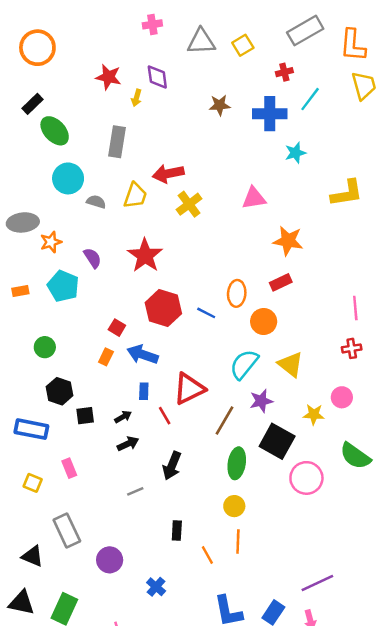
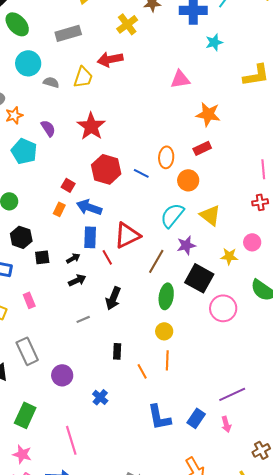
gray rectangle: (117, 142) -> (68, 33), turned 65
yellow cross: (189, 204) -> (127, 24), moved
blue rectangle: (144, 391) -> (90, 237), size x1.5

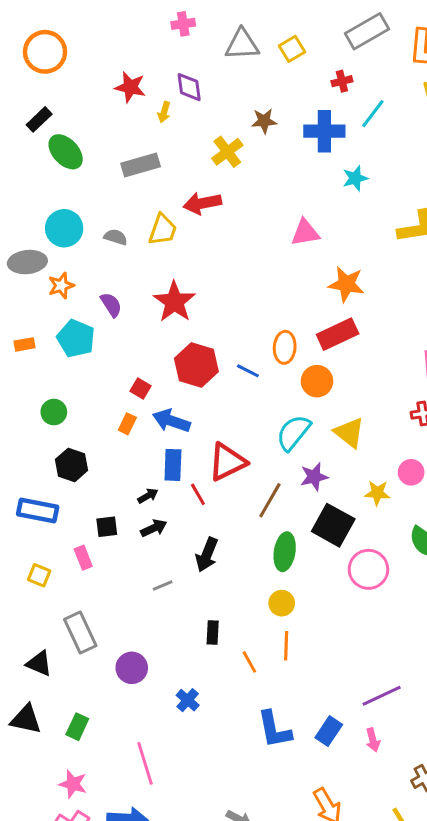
cyan circle: (28, 63) -> (64, 228), moved
red rectangle: (202, 148) -> (338, 334), size x1.5
black square: (42, 257) -> (107, 527), moved
green rectangle: (25, 415) -> (77, 727), size x0.7

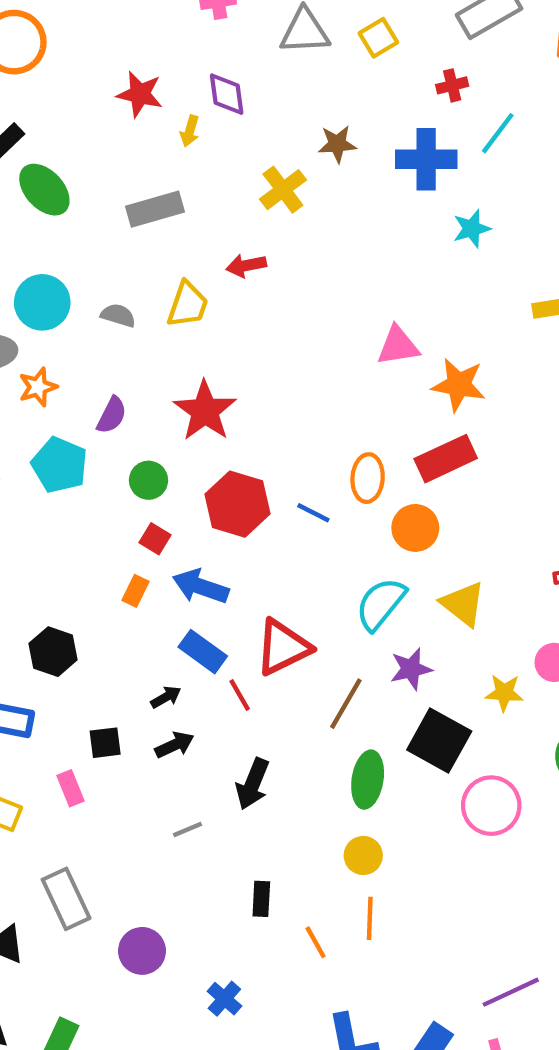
red arrow: (202, 203) -> (246, 265), size x0.7
pink triangle: (305, 233) -> (398, 346), moved
purple semicircle: (111, 305) -> (112, 415), turned 60
green circle: (54, 412) -> (149, 480), moved
blue rectangle: (173, 465) -> (203, 652), turned -56

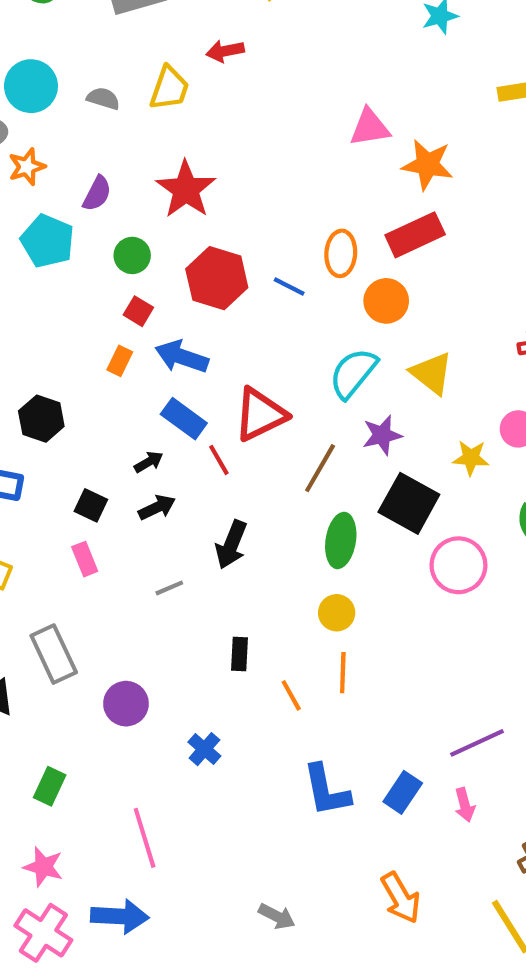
black square: (105, 743) -> (91, 505), turned 32
pink rectangle: (70, 788) -> (85, 559), moved

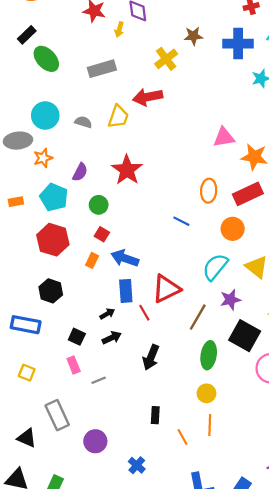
red arrow: (225, 51) -> (148, 97), size x1.5
orange ellipse: (341, 253) -> (209, 191), moved
red hexagon: (217, 278) -> (53, 240), moved
blue rectangle: (184, 419) -> (126, 291), turned 50
gray line: (169, 588) -> (99, 380), moved

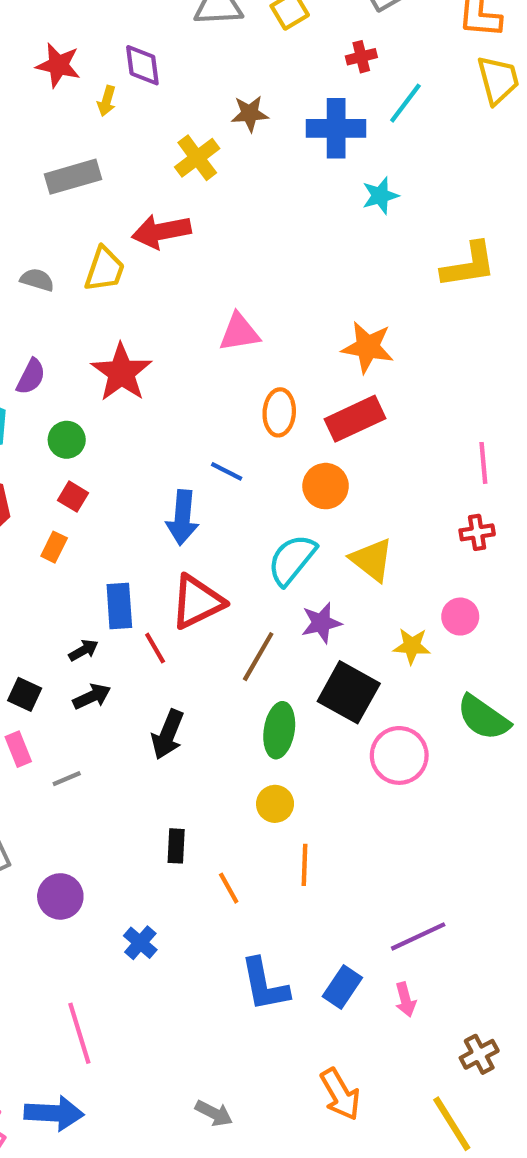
pink triangle: (224, 137) -> (239, 332), moved
blue arrow: (125, 258) -> (182, 518), moved, turned -104
orange line: (210, 425) -> (304, 865), moved

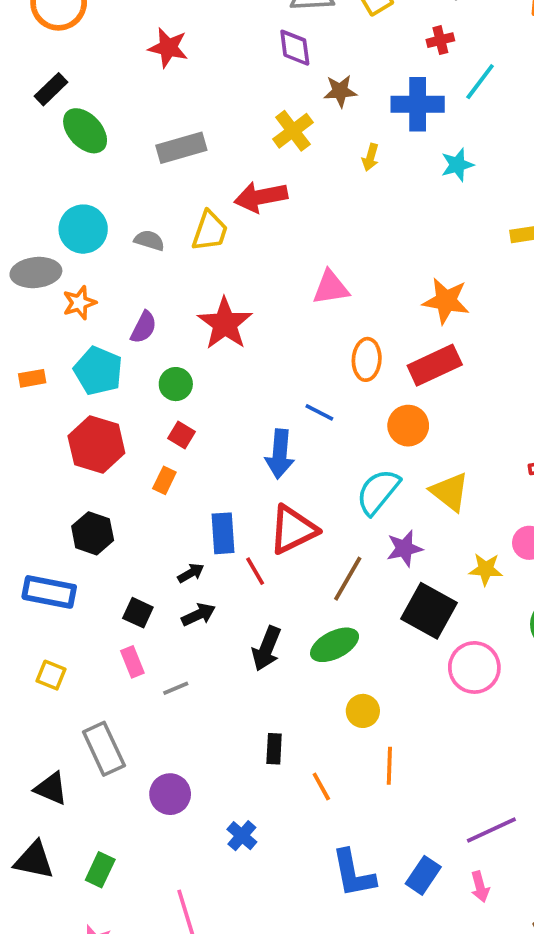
purple diamond: (142, 65) -> (295, 48), moved
yellow arrow: (107, 101) -> (370, 157), moved
green ellipse: (279, 730) -> (335, 645), moved, turned 54

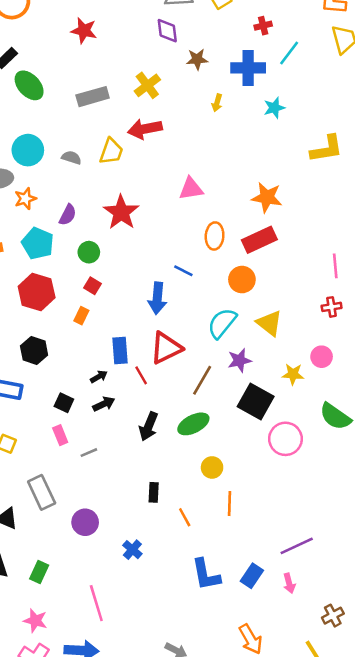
yellow cross: (293, 131) -> (147, 85), moved

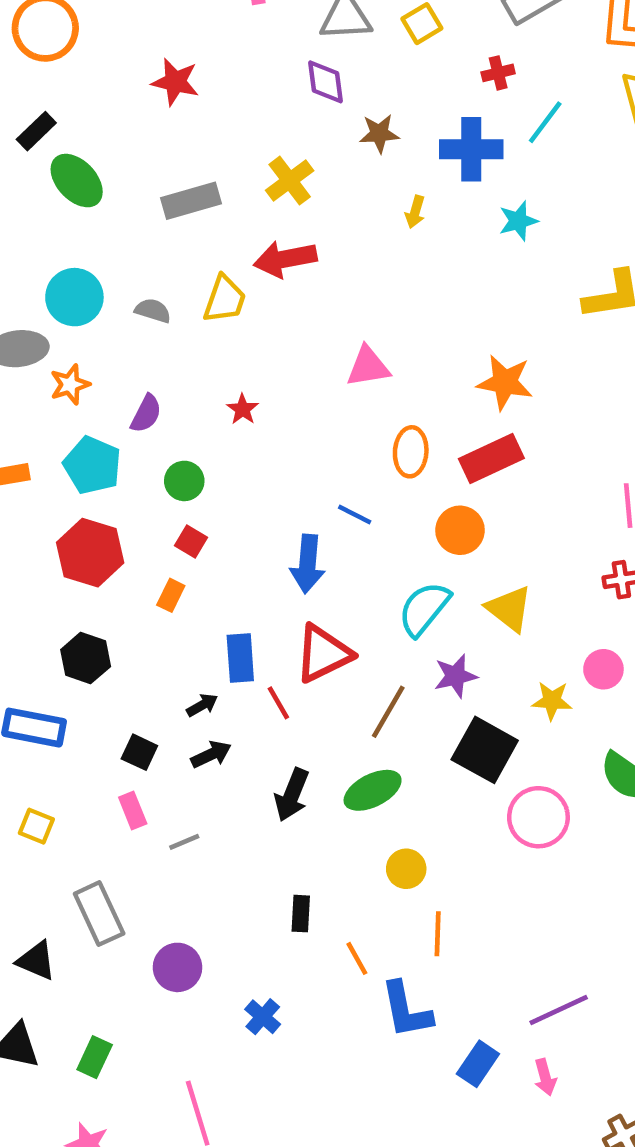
red star: (121, 212) -> (243, 409), size x0.5
blue L-shape: (206, 575) -> (406, 1010), moved

